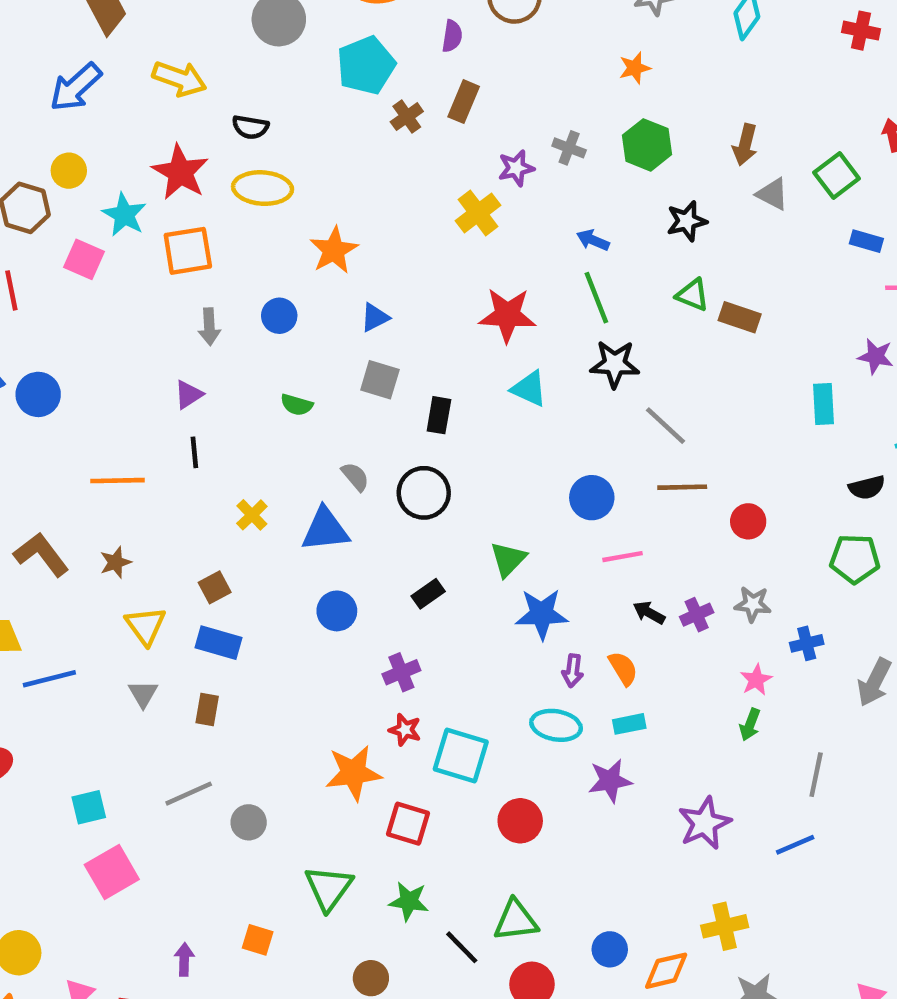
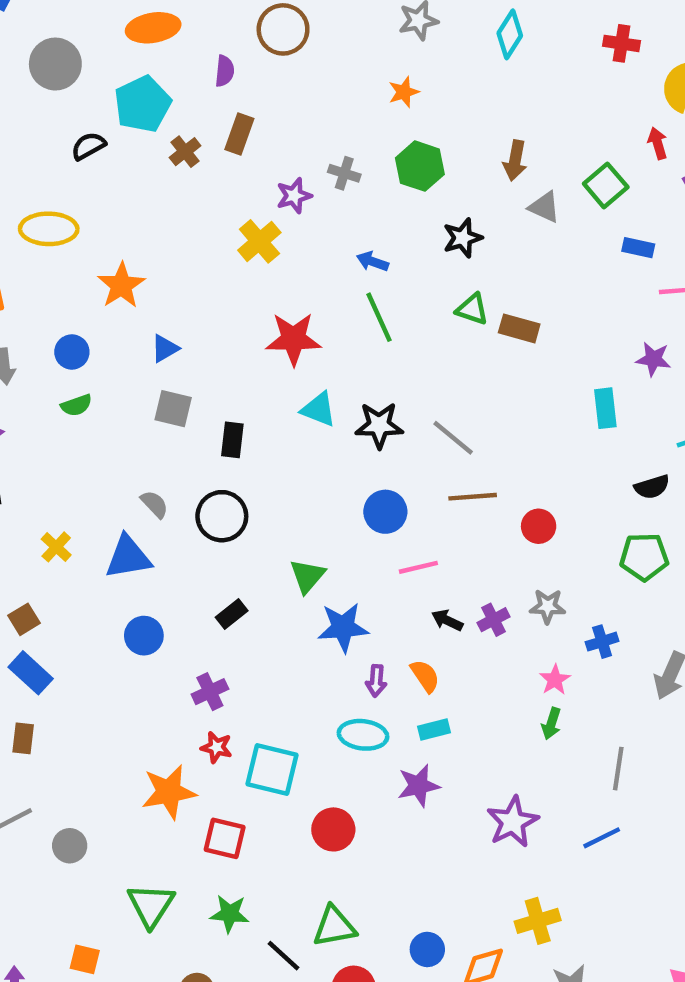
black semicircle: (250, 127) -> (88, 146), moved, turned 144
black star: (615, 364) -> (379, 425), moved
green semicircle: (297, 405) -> (76, 405), moved, turned -32
blue rectangle: (218, 643) -> (31, 673), turned 30

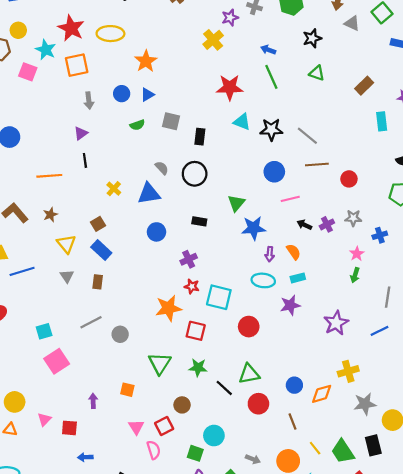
brown rectangle: (519, 328) -> (364, 86), moved, turned -60
blue triangle: (165, 348) -> (147, 95), moved
green semicircle: (76, 405) -> (137, 125), moved
black rectangle: (232, 614) -> (199, 221), turned 48

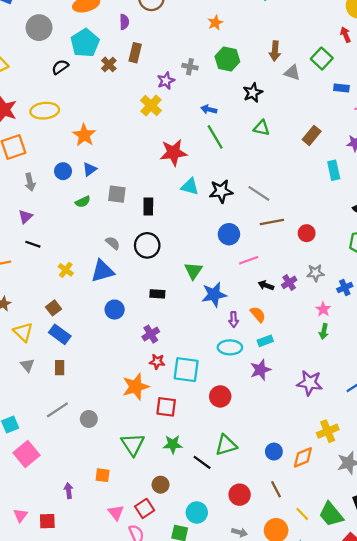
black line: (85, 160) -> (33, 244), turned -56
purple star: (336, 323) -> (310, 383), turned -30
red circle: (258, 404) -> (240, 495), moved

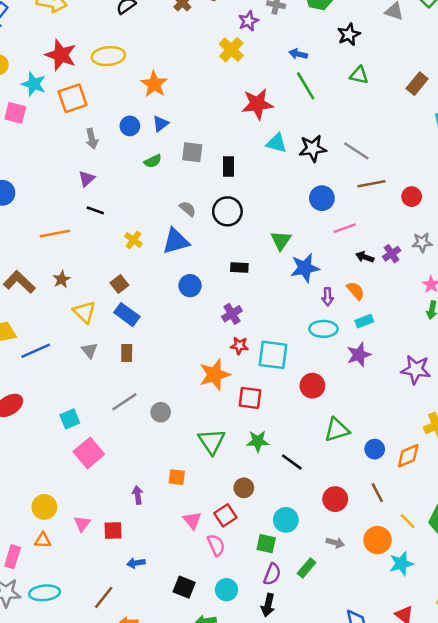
green triangle: (226, 445) -> (337, 430), moved

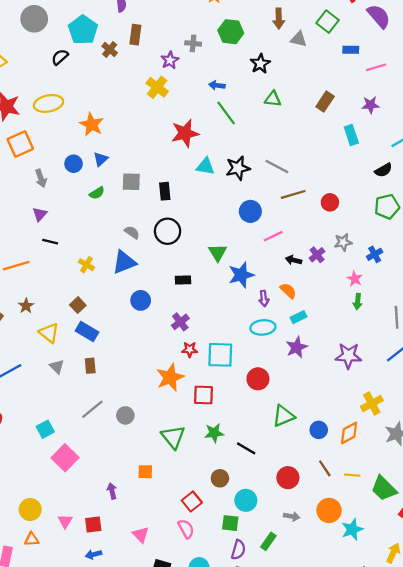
brown circle: (244, 488) -> (220, 478), moved
pink triangle: (192, 520) -> (141, 535), moved
yellow line: (408, 521) -> (352, 475), moved, turned -35
blue arrow: (136, 563) -> (94, 554), moved

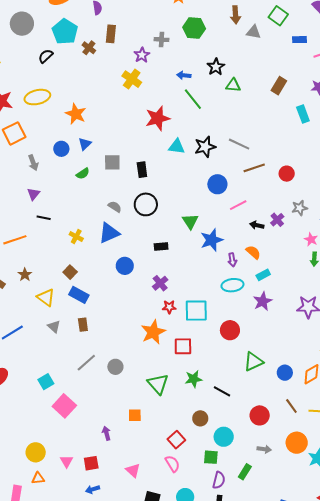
black star: (260, 64) -> (216, 67), moved

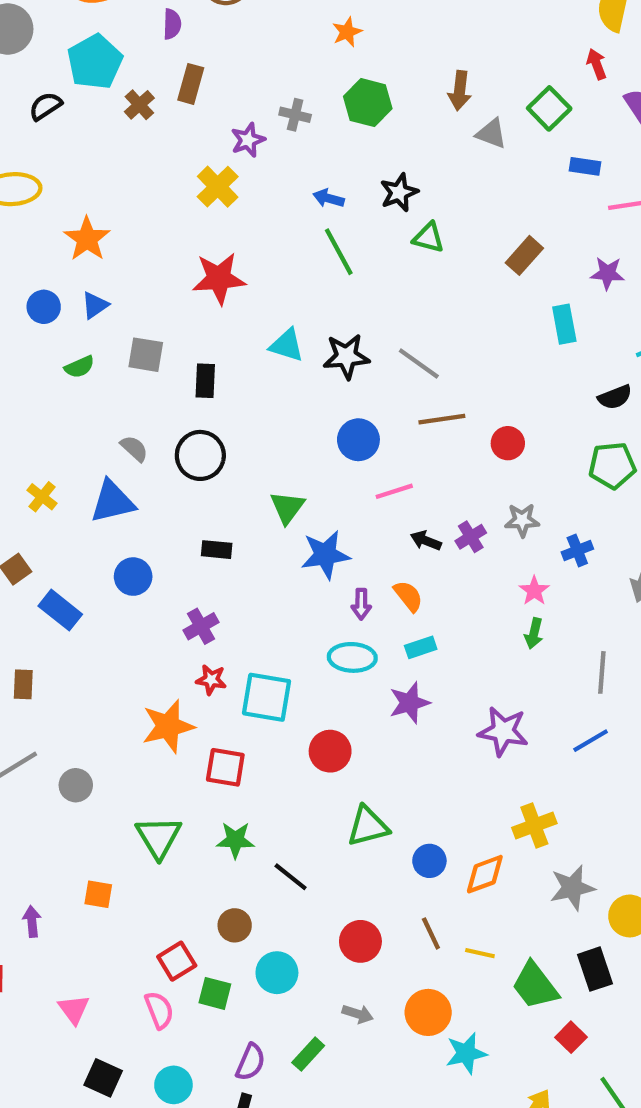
red star: (158, 118) -> (219, 278), moved
blue rectangle: (79, 295) -> (60, 610), moved
green square: (211, 457) -> (215, 993), moved

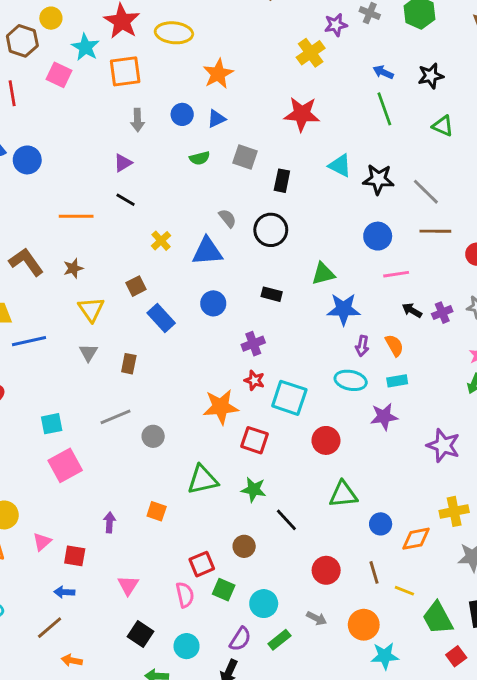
green triangle: (428, 238) -> (443, 126), moved
green triangle: (287, 507) -> (323, 274), turned 30
green triangle: (159, 837) -> (203, 480), turned 40
cyan circle: (277, 973) -> (264, 604), moved

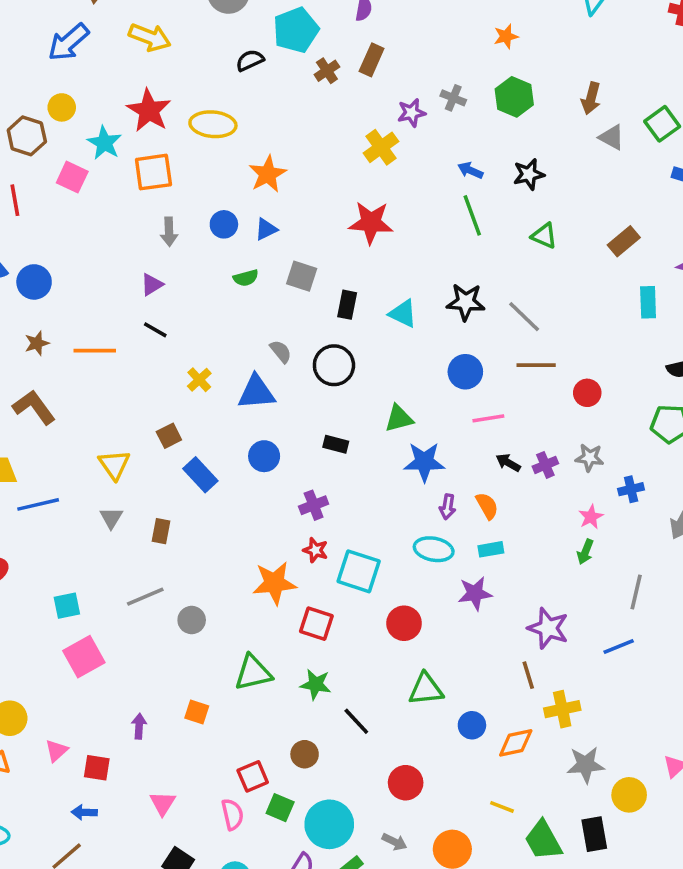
cyan triangle: (340, 166) -> (403, 314), moved
brown star: (73, 268) -> (37, 343), moved
brown line: (374, 572) -> (528, 675), moved
cyan circle: (264, 604) -> (329, 824), size x1.4

